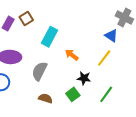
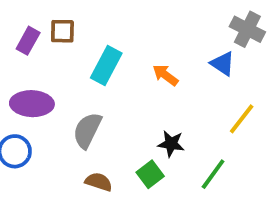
brown square: (26, 19) -> (62, 31), turned 32
orange arrow: (72, 55) -> (165, 75), moved
yellow line: (104, 58) -> (242, 119), moved

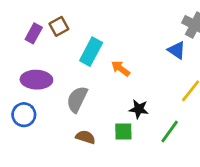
brown square: (62, 31) -> (59, 26), turned -30
orange arrow: (165, 75) -> (121, 68), moved
green square: (150, 174) -> (123, 132), turned 36

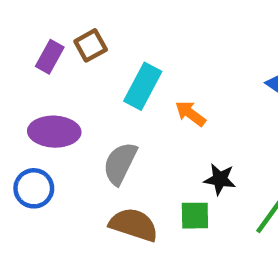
brown semicircle: (85, 137) -> (134, 225), size x1.5

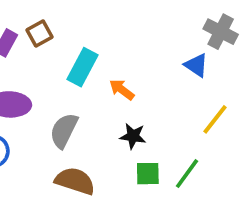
black star: (220, 179) -> (133, 136), moved
green square: (195, 216) -> (148, 174), moved

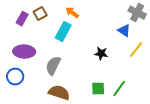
orange arrow: (122, 90) -> (72, 13), moved
yellow line: (215, 119) -> (136, 50), moved
black star: (133, 136) -> (101, 54), moved

